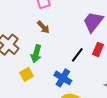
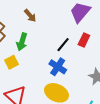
blue cross: (63, 78) -> (58, 67), moved

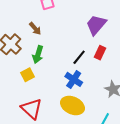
brown arrow: (30, 16) -> (35, 29), moved

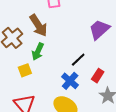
brown arrow: (35, 29) -> (38, 25), size x1.6
red rectangle: (100, 53) -> (98, 76), moved

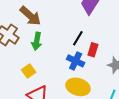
yellow square: (25, 70) -> (29, 71), moved
red rectangle: (98, 76) -> (93, 50), moved

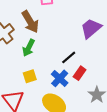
yellow square: (29, 71) -> (30, 76), moved

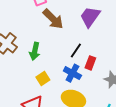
brown arrow: (30, 22) -> (53, 19), moved

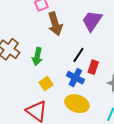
brown arrow: (53, 19) -> (55, 24), turned 30

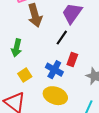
black line: (78, 55) -> (62, 38), moved

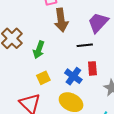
black line: (62, 38) -> (85, 45), turned 42
red rectangle: (72, 59) -> (92, 68), turned -32

